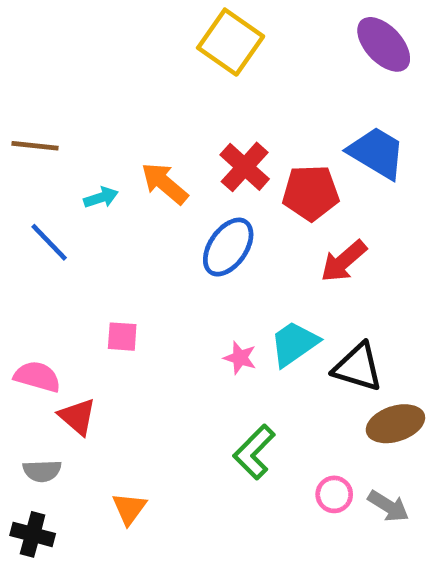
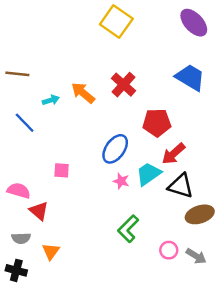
red pentagon: (311, 193) -> (157, 123), moved
blue ellipse: (228, 247) -> (115, 149), moved
red arrow: (344, 261) -> (174, 154), moved
orange triangle: (129, 509) -> (51, 251), moved

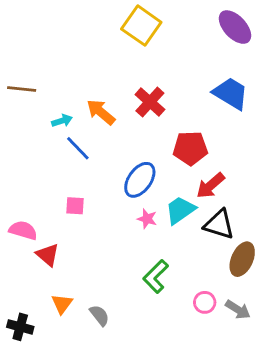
blue line: (25, 123) -> (78, 148), moved
brown ellipse: (200, 214) -> (242, 259), turned -48
gray semicircle: (21, 238) -> (99, 315), moved, turned -126

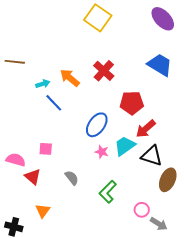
pink square: (75, 206) -> (46, 149), moved
gray arrow: (238, 310) -> (159, 224), moved
gray semicircle: (99, 315) -> (72, 178), moved

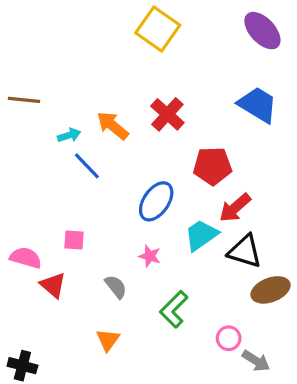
pink star: (102, 152) -> (150, 256), moved
brown ellipse: (168, 180) -> (271, 290), turned 45
orange triangle: (43, 211) -> (108, 340), moved

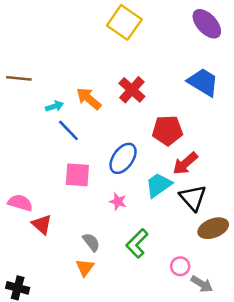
pink square: (74, 240) -> (77, 175), moved, size x1.5
black triangle: (245, 251) -> (193, 198), turned 32
gray semicircle: (116, 287) -> (91, 242), moved

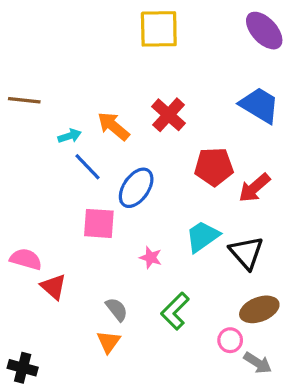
yellow square: (124, 22) -> (159, 29), turned -36
blue ellipse: (123, 158) -> (136, 188), moved
red arrow: (185, 163) -> (254, 188), moved
brown ellipse: (213, 228) -> (259, 309), moved

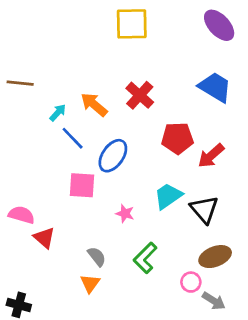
cyan arrow: (70, 136) -> (58, 113), turned -30

